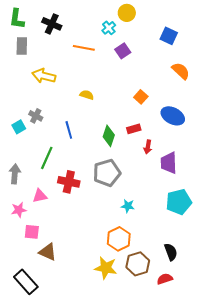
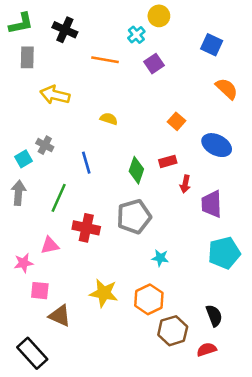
green L-shape: (17, 19) -> (21, 23), turned -110
gray arrow: (15, 174) -> (18, 193), moved
yellow star: (106, 268) -> (104, 293), moved

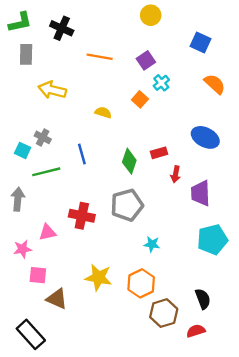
cyan cross: (136, 35) -> (161, 83), moved
orange square: (176, 121) -> (140, 99), moved
cyan square: (24, 159) -> (23, 150), turned -35
gray arrow: (18, 193) -> (18, 199), moved
green line: (59, 198) -> (46, 172), moved, turned 52

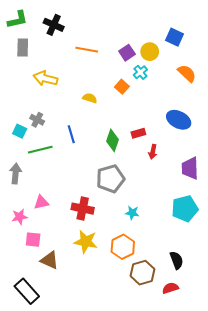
yellow circle: (151, 15) -> (150, 52), moved
purple trapezoid: (201, 193) -> (190, 168), moved
red cross: (82, 216) -> (83, 209), moved

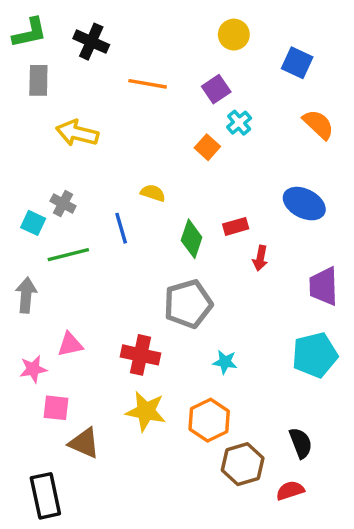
yellow circle: (150, 52) -> (234, 35), moved
yellow semicircle: (90, 98) -> (153, 193), moved
black rectangle: (27, 291) -> (45, 496), turned 30

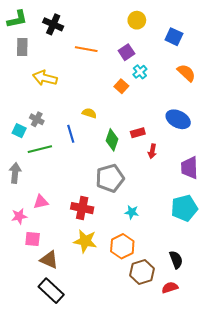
black rectangle: (45, 496) -> (51, 291), moved, turned -35

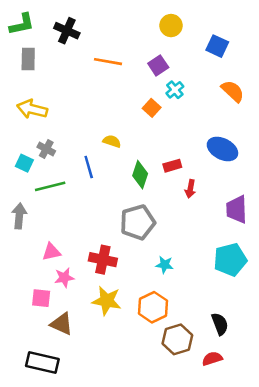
yellow arrow: (45, 78) -> (32, 109), moved
pink star: (19, 216) -> (64, 278), moved
black rectangle: (51, 291) -> (42, 362), moved, turned -30

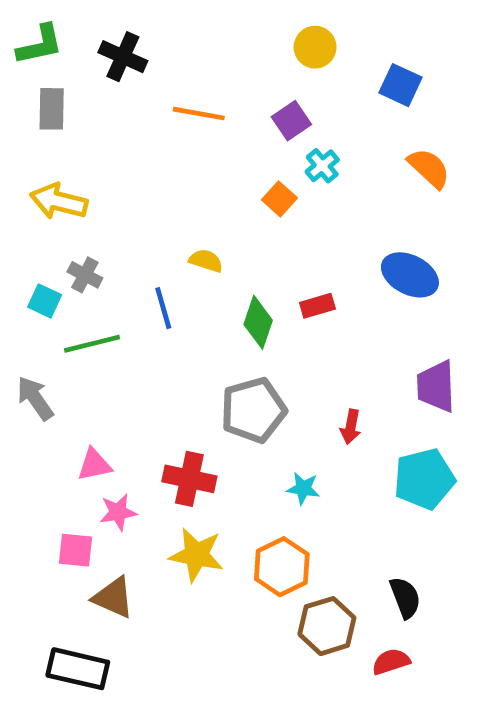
red arrow: (190, 189) -> (351, 427), moved
gray arrow: (19, 216) -> (35, 398), turned -40

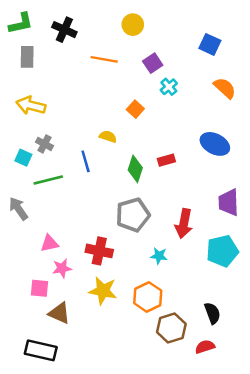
yellow circle: (315, 47) -> (133, 25), moved
orange square: (279, 199) -> (135, 109), moved
red arrow: (351, 427) -> (184, 224), size x1.6

